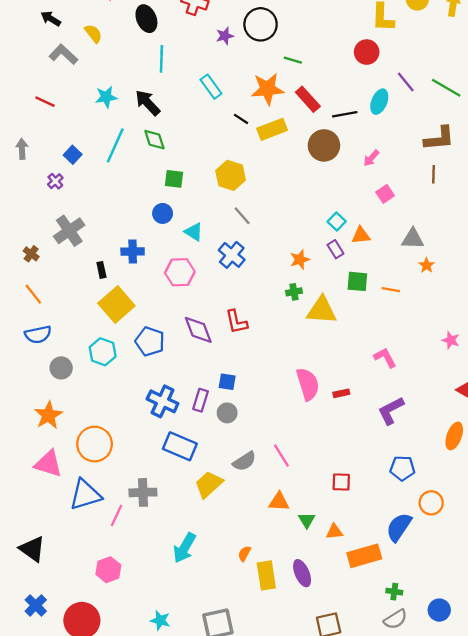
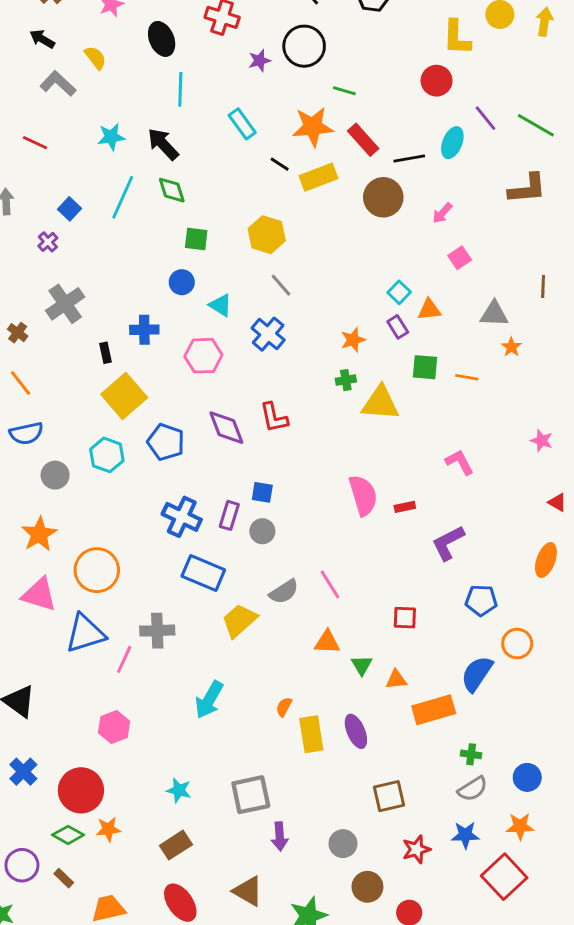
brown line: (433, 174) -> (543, 287), moved
purple L-shape: (391, 411) -> (448, 543), moved

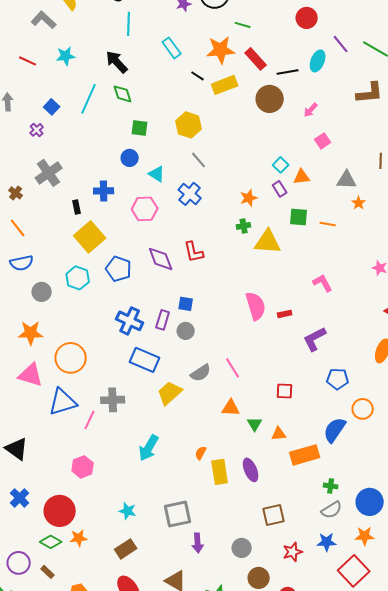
cyan star: (111, 137) -> (66, 56), moved
orange star: (39, 534) -> (31, 333), turned 30
blue circle: (527, 777) -> (370, 502), size x1.4

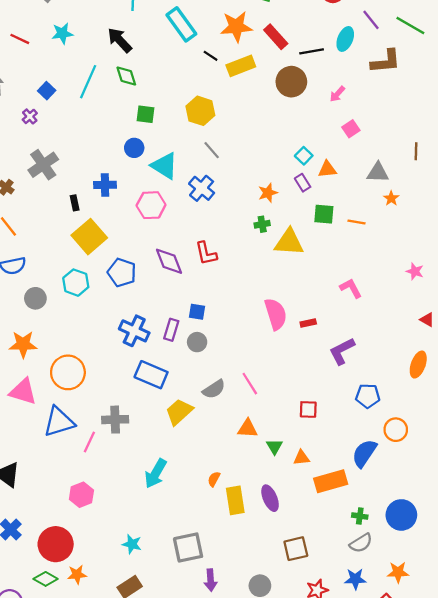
cyan rectangle: (172, 48) -> (181, 24), size x1.4
brown L-shape: (370, 93) -> (386, 61), moved
cyan triangle: (157, 174) -> (164, 166), size x1.5
blue circle: (370, 502) -> (401, 515), moved

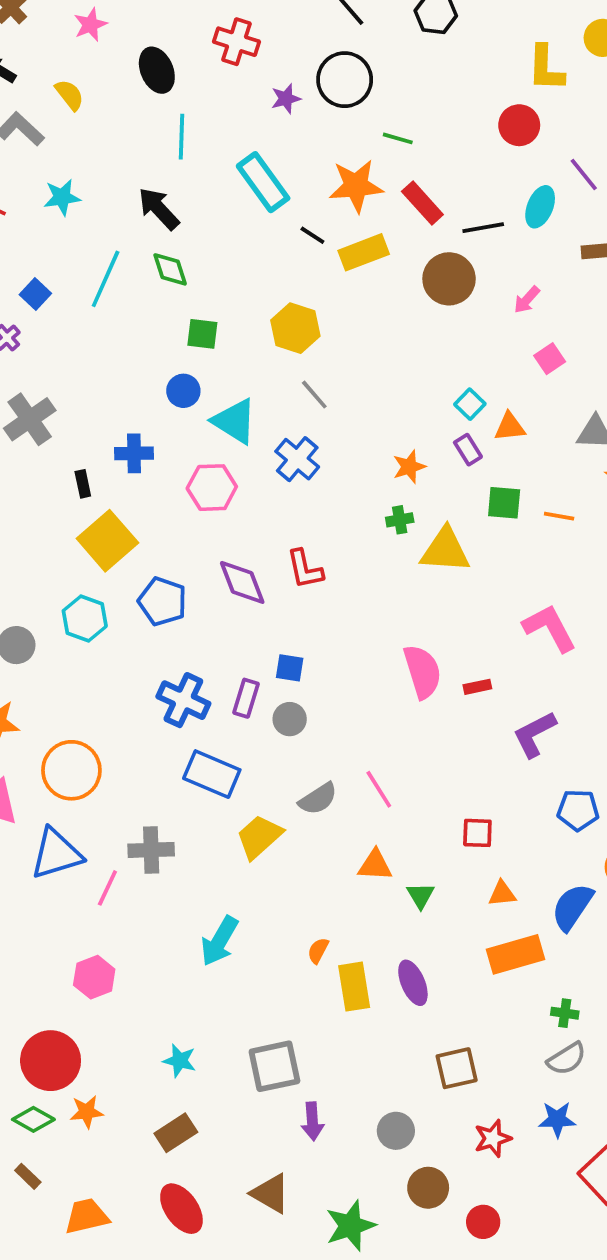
pink L-shape: (351, 288) -> (550, 628), size x1.4
orange triangle: (301, 458) -> (502, 894), moved

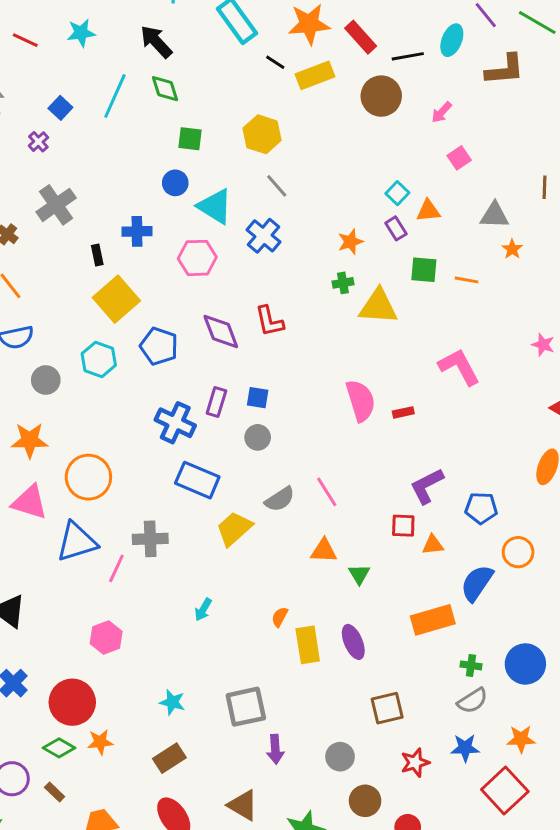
purple rectangle: (246, 698) -> (216, 402), moved
purple L-shape: (534, 734) -> (427, 486), moved
orange triangle: (502, 894) -> (433, 545), moved
cyan arrow: (219, 941) -> (203, 610), size x0.6

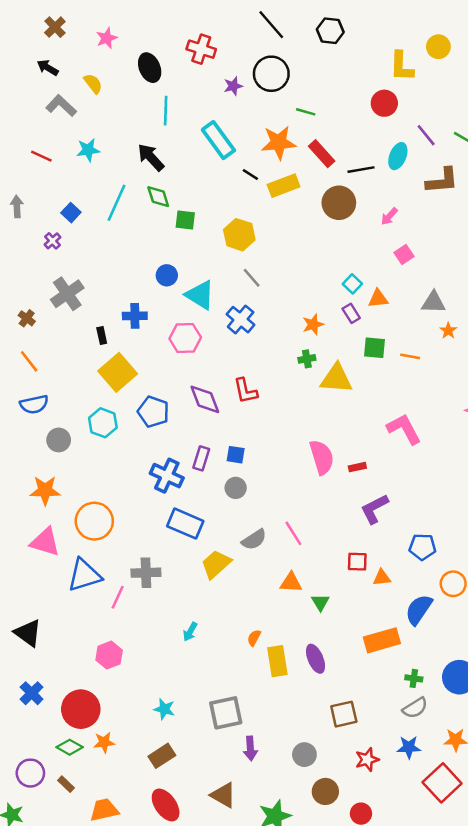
green square: (190, 139) -> (185, 220), moved
purple L-shape: (427, 486) -> (374, 509), moved

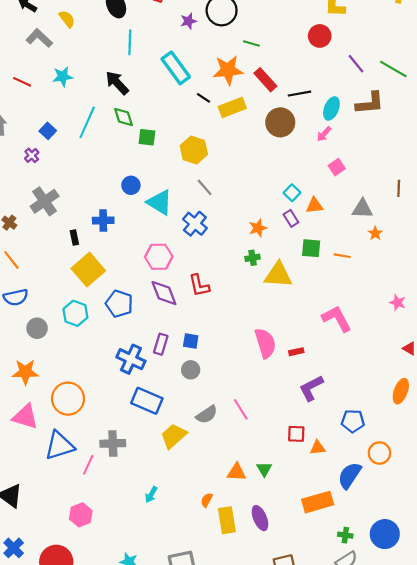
cyan ellipse: (398, 156) -> (331, 108), moved
pink hexagon: (185, 338) -> (159, 257), moved
orange triangle: (291, 583) -> (237, 472), moved

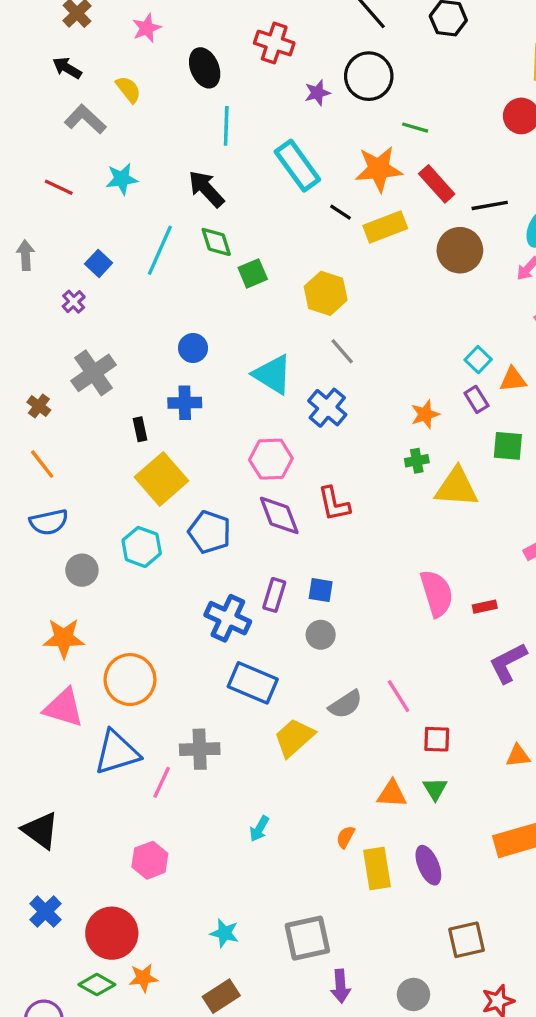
green square: (147, 137) -> (253, 273), turned -30
blue circle: (131, 185) -> (193, 348), moved
red square: (296, 434) -> (437, 739), moved

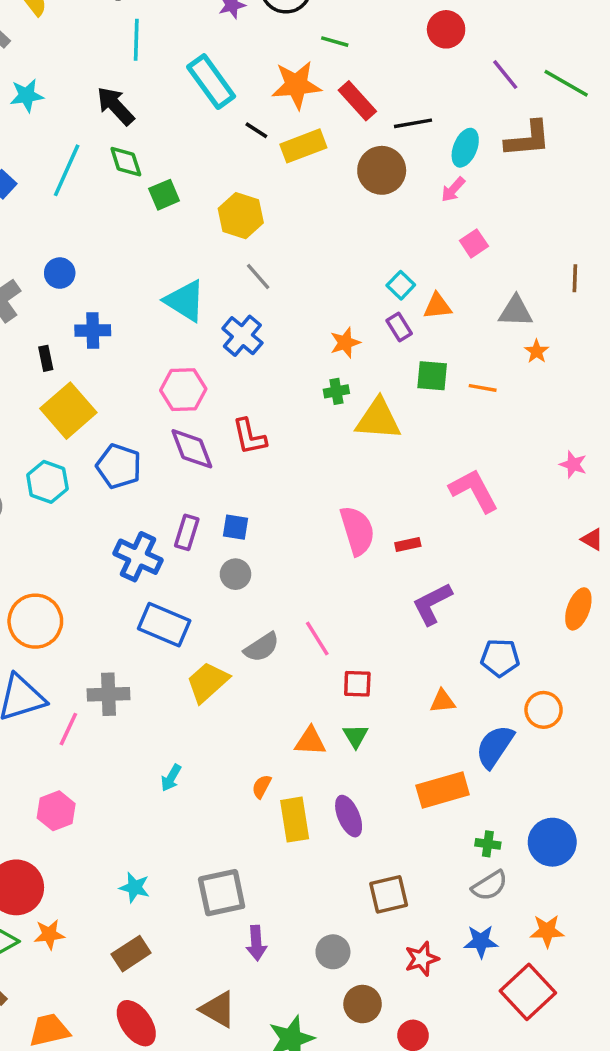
blue circle: (193, 348) -> (60, 273), moved

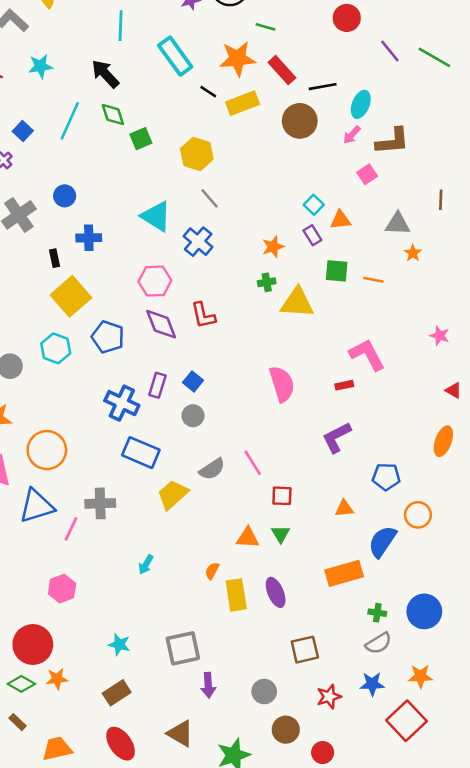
brown L-shape: (528, 139) -> (393, 141), moved
blue square: (235, 527) -> (193, 381), turned 30
red rectangle: (408, 545) -> (344, 385), moved

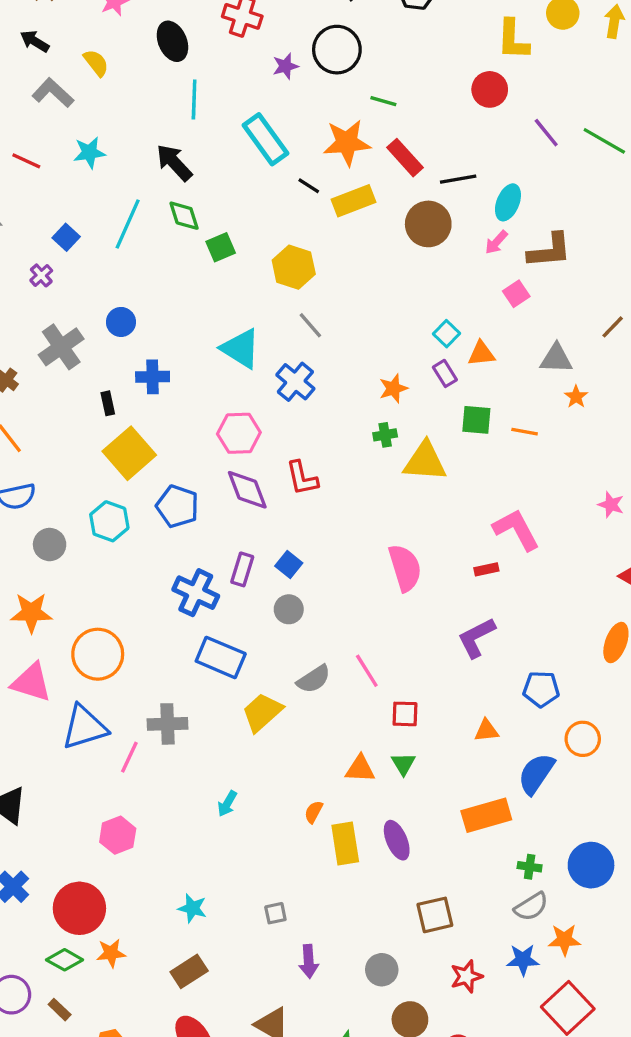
brown line: (441, 200) -> (613, 327), turned 42
gray square: (183, 648) -> (275, 913), size x0.5
orange star: (420, 676) -> (564, 940), moved

